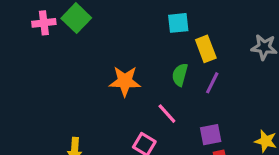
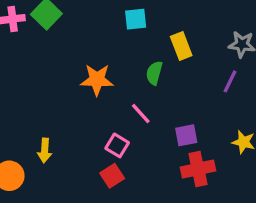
cyan square: (178, 23) -> (136, 19), moved
purple line: (212, 83) -> (230, 81), moved

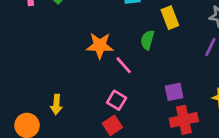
pink line: (141, 113) -> (124, 65), moved

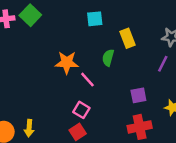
purple square: (174, 92) -> (138, 95), moved
yellow arrow: (56, 104) -> (29, 128), moved

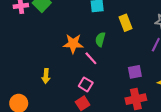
green semicircle: (108, 58) -> (100, 39), moved
yellow arrow: (29, 128) -> (46, 76), moved

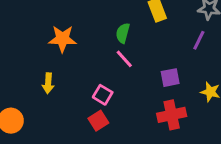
orange star: (73, 44) -> (62, 39), moved
pink line: (91, 58) -> (124, 59), moved

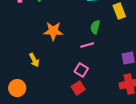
pink line: (124, 59) -> (87, 45), moved, turned -64
yellow arrow: (48, 83) -> (34, 60), moved, turned -32

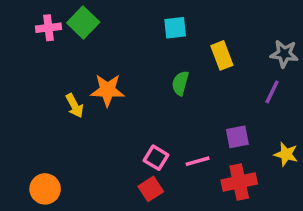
pink line: (87, 45) -> (198, 161), moved
yellow arrow: (34, 60) -> (75, 106), moved

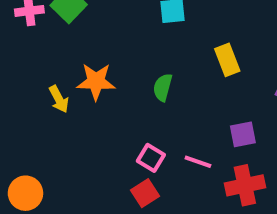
yellow rectangle: (222, 55) -> (227, 60), moved
green semicircle: (180, 83) -> (163, 87), moved
pink line: (198, 161) -> (198, 162), turned 35

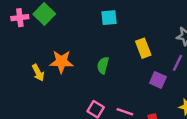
purple square: (243, 134) -> (158, 80), moved, turned 35

